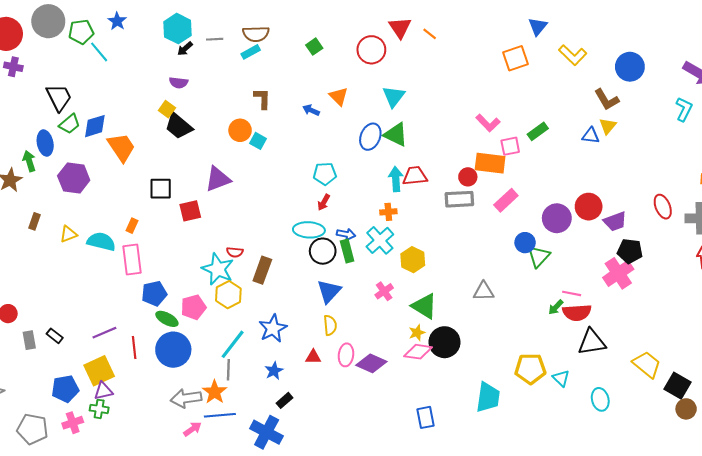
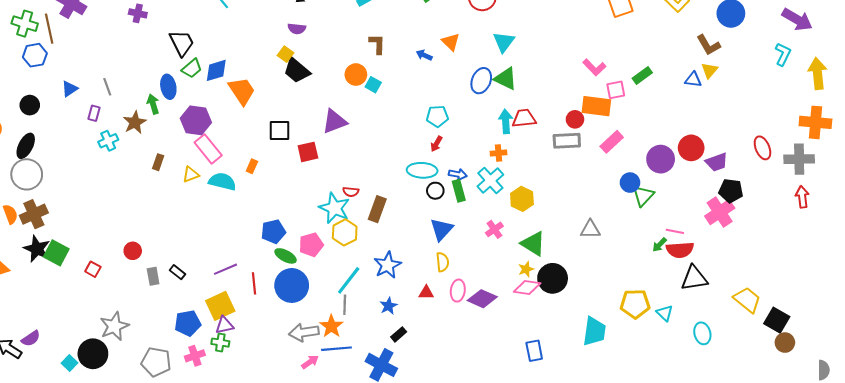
black circle: (323, 251) -> (435, 191), size x0.7
pink rectangle: (132, 260) -> (208, 149), moved, turned -32

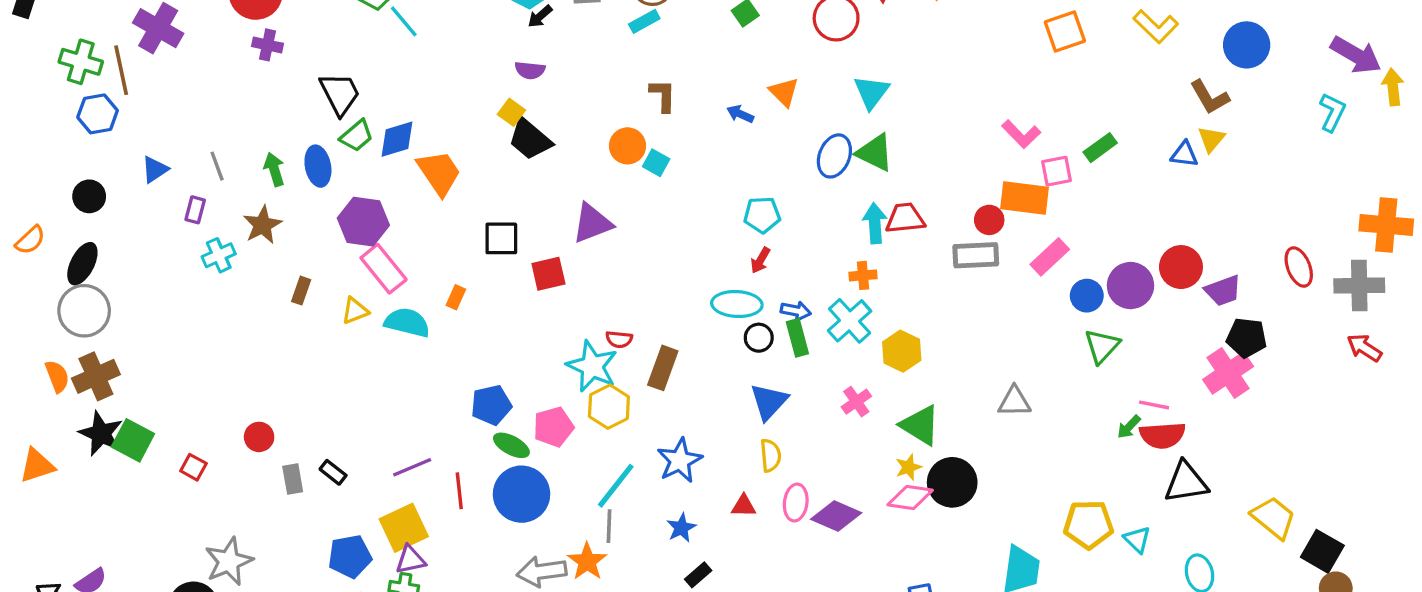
yellow arrow: (818, 73) -> (1393, 87), moved, size x0.7
green arrow: (153, 104) -> (274, 169), moved
blue circle: (630, 183) -> (1087, 296), moved
red arrow: (802, 197) -> (1364, 348), turned -50

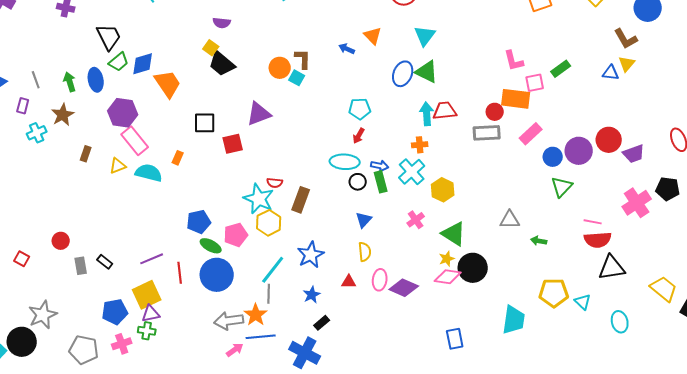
brown L-shape: (663, 95) -> (303, 59), moved
pink L-shape: (1021, 134) -> (514, 61), turned 30
black pentagon: (1247, 338) -> (668, 189), moved
blue triangle: (769, 402) -> (364, 220), size x0.7
green arrow: (1129, 427) -> (539, 241), moved, turned 56

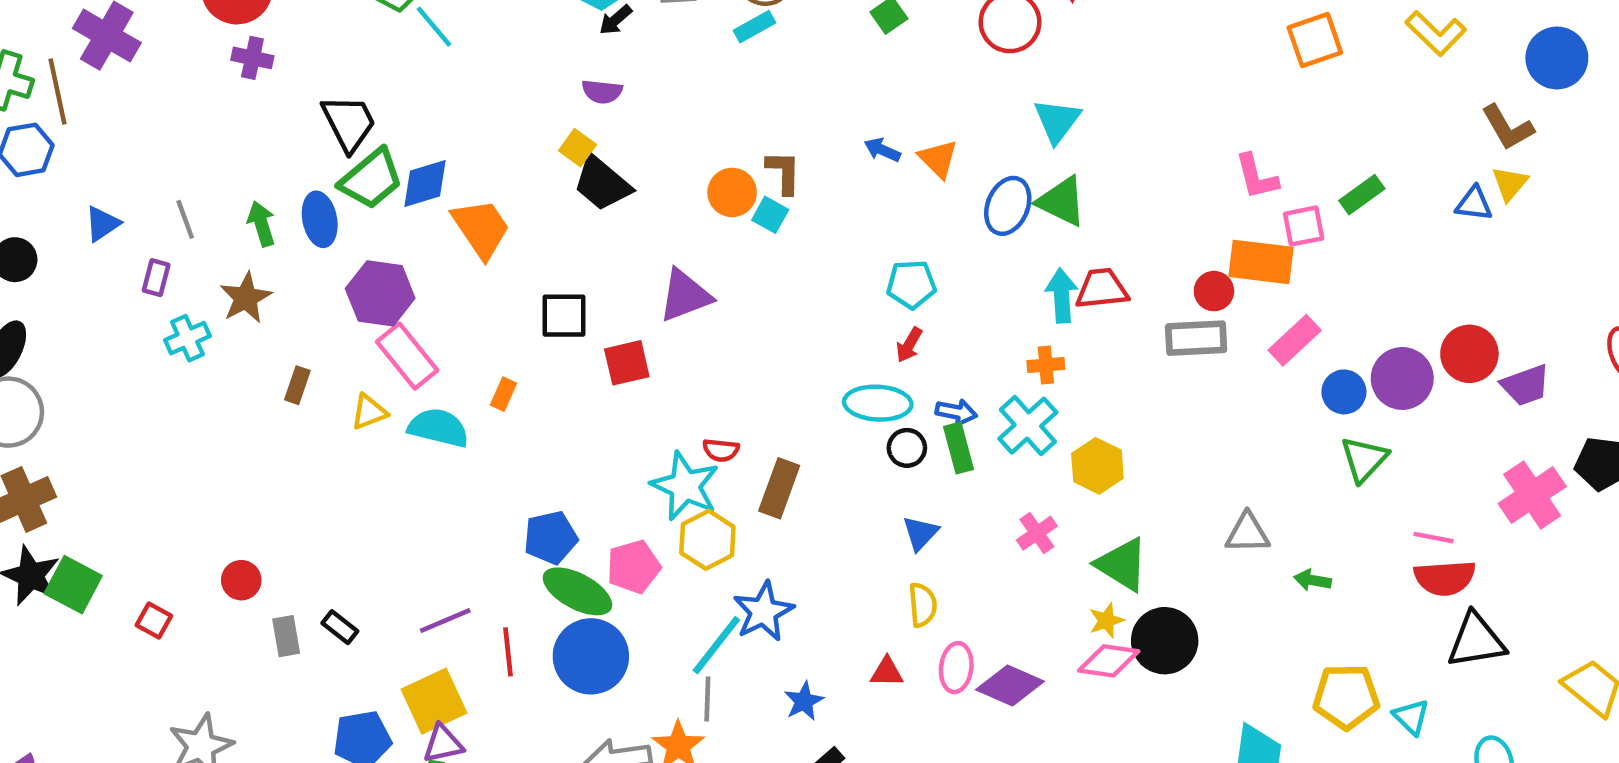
orange triangle: (373, 36) -> (938, 159), moved
green trapezoid: (119, 62) -> (371, 179), size x1.4
green ellipse: (211, 246) -> (577, 591), size x1.4
blue star: (311, 255) -> (763, 612), moved

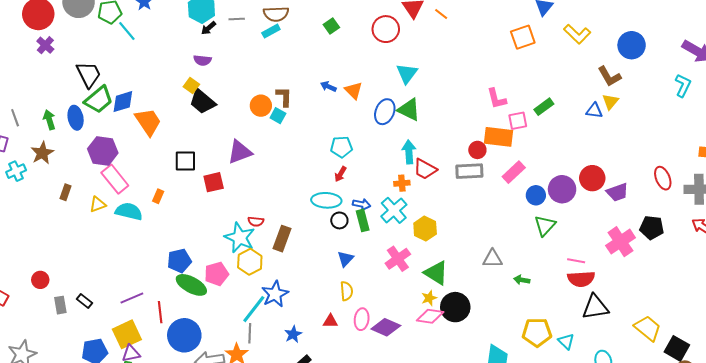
purple cross: (252, 58) -> (45, 45), turned 30
red trapezoid: (1102, 289) -> (425, 169), moved, turned -145
pink cross: (1037, 533) -> (398, 259), size x1.4
blue circle: (591, 656) -> (184, 335), moved

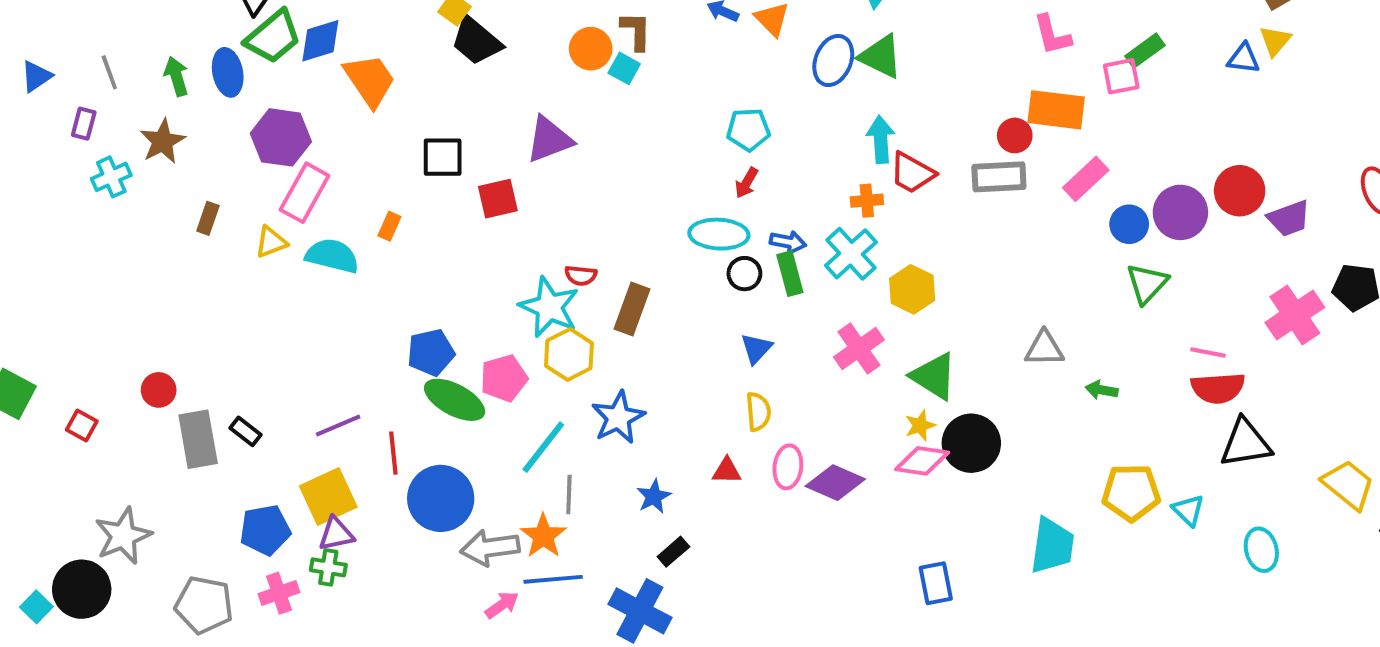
pink square: (518, 121) -> (1121, 76), moved
pink rectangle: (115, 179) -> (305, 193), turned 68
gray rectangle: (60, 305) -> (198, 439), size x1.6
cyan line: (254, 309) -> (543, 447), moved

